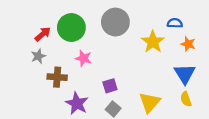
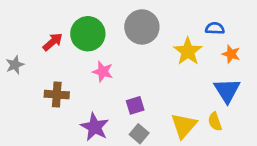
gray star: (38, 56) -> (15, 65), moved
brown cross: (57, 77) -> (57, 95), moved
yellow semicircle: (186, 99) -> (215, 122), moved

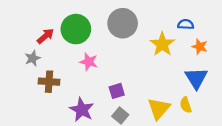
gray star: (15, 65) -> (33, 58), moved

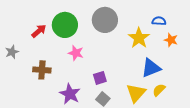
gray star: (33, 58) -> (12, 52), moved
blue triangle: (196, 78) -> (151, 68), moved, turned 40
yellow semicircle: (186, 105) -> (159, 90), turned 64

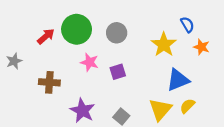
gray circle: (105, 20) -> (117, 33), moved, size x0.7
blue semicircle: (159, 21) -> (187, 25), turned 56
purple square: (100, 78) -> (118, 72), moved

